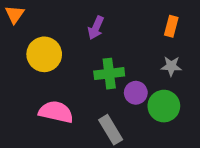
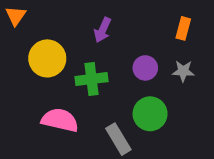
green cross: (109, 74) -> (92, 79), moved
purple circle: (136, 93) -> (145, 68), moved
green circle: (164, 106) -> (150, 114), moved

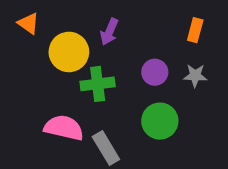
orange triangle: (16, 16) -> (28, 23), moved, turned -30
yellow circle: (47, 58) -> (69, 52), moved
gray rectangle: (118, 139) -> (106, 148), moved

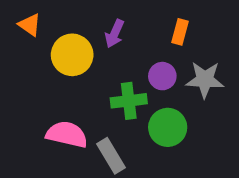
orange rectangle: (195, 30) -> (180, 32), moved
gray star: (195, 76) -> (205, 80), size x1.5
green cross: (98, 84) -> (129, 101), moved

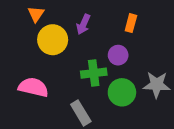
orange triangle: (30, 25) -> (36, 14), moved, turned 30
gray star: (205, 80) -> (157, 85), moved
pink semicircle: (67, 134) -> (33, 87), moved

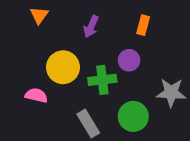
yellow circle: (53, 40) -> (63, 67), moved
pink semicircle: (33, 87) -> (36, 95), size x0.7
green circle: (122, 92) -> (133, 116), moved

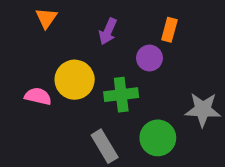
purple circle: (129, 60) -> (149, 58), moved
pink semicircle: (36, 95) -> (38, 96), moved

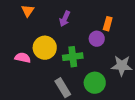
orange rectangle: (169, 30) -> (108, 24), moved
purple circle: (149, 58) -> (97, 39), moved

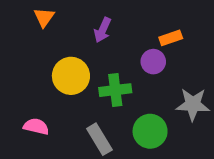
orange rectangle: (108, 24) -> (171, 38), turned 56
pink semicircle: (23, 58) -> (36, 126), moved

